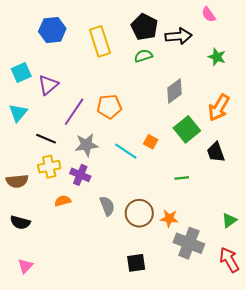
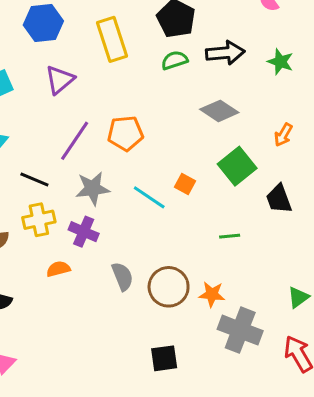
black arrow: (179, 36) -> (225, 53), moved
purple triangle: (48, 85) -> (60, 80), moved
gray diamond: (174, 91) -> (219, 111), turned 70
orange arrow: (219, 108) -> (283, 135), size x0.6

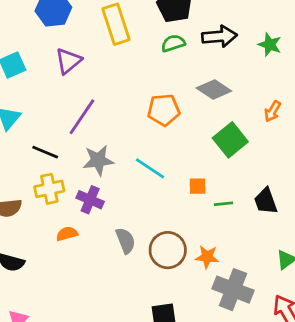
orange pentagon: (125, 133) -> (164, 110), moved
orange square: (185, 184) -> (198, 186), moved, turned -30
black trapezoid: (279, 199) -> (266, 201), moved

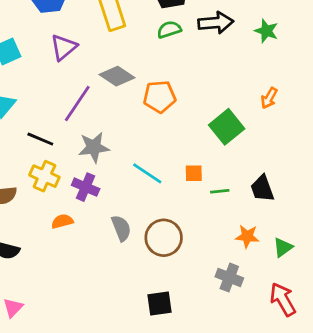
gray diamond: (214, 89) -> (117, 76), moved
cyan line: (150, 168) -> (147, 173), moved
yellow cross: (49, 189) -> (44, 176), turned 36
orange star: (207, 257) -> (247, 236), moved
gray cross: (233, 290) -> (229, 277), size x0.7

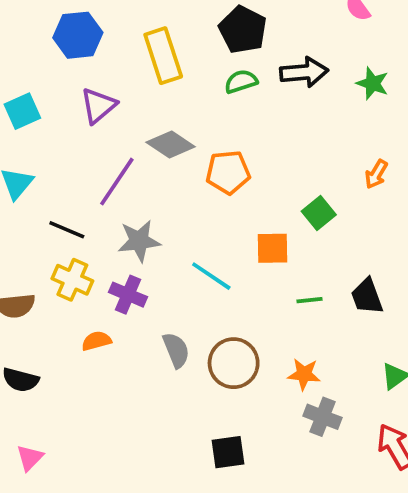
green square: (227, 127) -> (319, 213), size x0.7
orange square: (194, 173) -> (272, 248), moved, size x1.4
orange star: (247, 236) -> (304, 374), moved

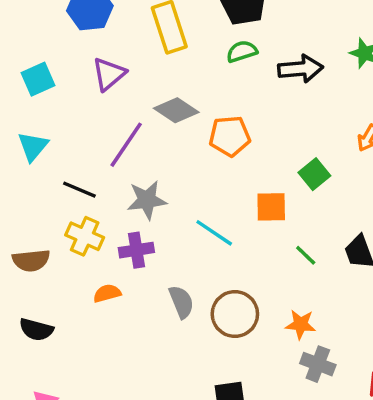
black arrow: (304, 72) -> (301, 69), moved
purple cross: (128, 295) -> (136, 250), turned -32
green line: (310, 300) -> (306, 255), turned 50

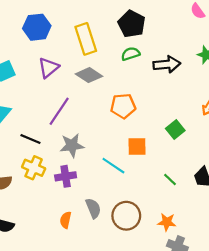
gray diamond: (176, 110) -> (89, 75), moved
orange square: (271, 207) -> (137, 146), moved
orange semicircle: (107, 293) -> (66, 220), moved, turned -63

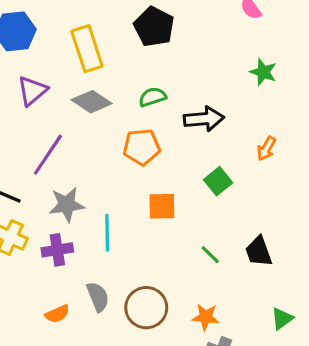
green semicircle: (131, 54) -> (152, 97), moved
black arrow: (167, 64) -> (204, 119), moved
cyan line: (113, 166) -> (107, 233), moved, turned 55
orange semicircle: (66, 220) -> (57, 314), turned -126

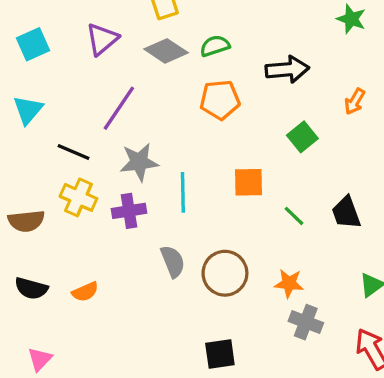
green semicircle: (152, 97) -> (215, 46), moved
orange square: (162, 206) -> (249, 182), moved
orange semicircle: (57, 314) -> (85, 292), moved

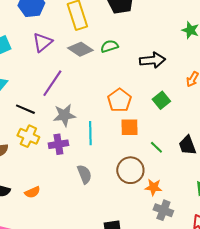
orange pentagon: (220, 100) -> (119, 100), moved, turned -30
brown circle: (225, 273) -> (130, 170), moved

